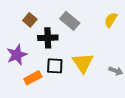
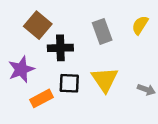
brown square: (30, 20) -> (38, 25), size x1.5
gray rectangle: (70, 21) -> (102, 31), moved, turned 30

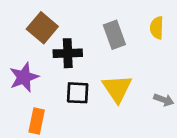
yellow semicircle: (140, 25) -> (157, 28), turned -30
orange rectangle: (41, 98) -> (37, 121), moved, turned -50

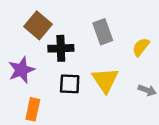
yellow semicircle: (157, 28) -> (141, 47), moved, turned 36

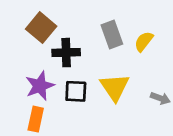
yellow semicircle: (141, 47) -> (144, 41), moved
purple star: (21, 70) -> (40, 86), moved

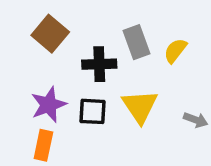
black cross: (66, 53) -> (99, 64), moved

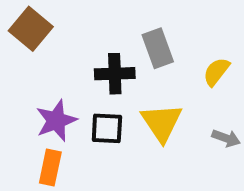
brown square: (50, 34) -> (31, 29), moved
yellow semicircle: (175, 51) -> (216, 72), moved

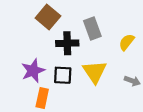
brown square: (31, 29) -> (48, 17), moved
orange rectangle: (50, 167) -> (42, 98), moved

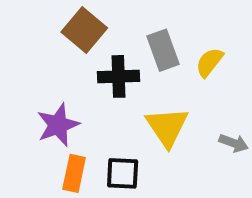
yellow semicircle: (127, 42) -> (209, 62), moved
black square: (63, 75) -> (123, 173), moved

